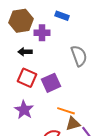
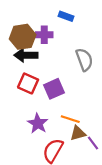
brown hexagon: (21, 21) -> (23, 37), moved
black arrow: (25, 52) -> (26, 55), size x1.5
purple star: (24, 110) -> (38, 123), moved

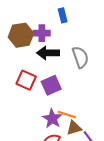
blue rectangle: (66, 16) -> (63, 15), turned 56
black arrow: (26, 55) -> (48, 53), moved
purple star: (38, 123) -> (52, 119), moved

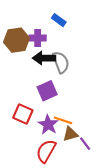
blue rectangle: (63, 15) -> (59, 20), turned -40
gray semicircle: (80, 57) -> (61, 62), moved
red square: (26, 80) -> (23, 114), moved

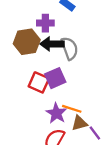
brown hexagon: (17, 40) -> (27, 42), moved
red square: (23, 114) -> (39, 82), moved

